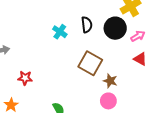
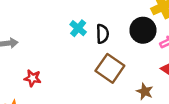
black semicircle: (87, 25) -> (102, 34), moved
brown star: (110, 81) -> (145, 91), moved

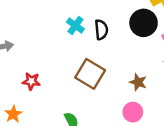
brown square: (110, 68) -> (90, 74), moved
brown star: (145, 91) -> (138, 82), moved

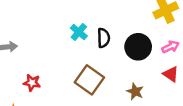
black circle: (144, 23) -> (138, 47), moved

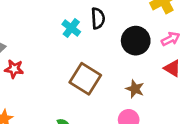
black semicircle: (104, 38) -> (98, 18), moved
red star: (32, 83) -> (14, 69), moved

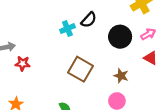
black semicircle: (98, 18) -> (89, 20), turned 49
cyan cross: (71, 28) -> (67, 29), turned 32

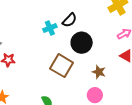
black circle: (120, 37) -> (82, 43), moved

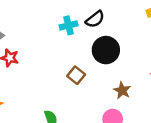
brown square: (62, 66) -> (76, 75), size x0.6

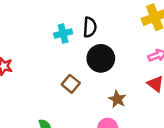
black semicircle: (95, 19) -> (90, 27), turned -48

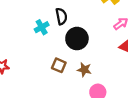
brown star: (117, 99) -> (84, 70), moved

